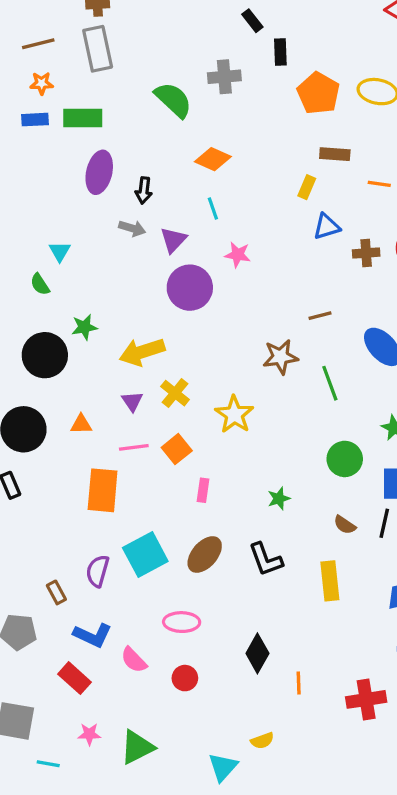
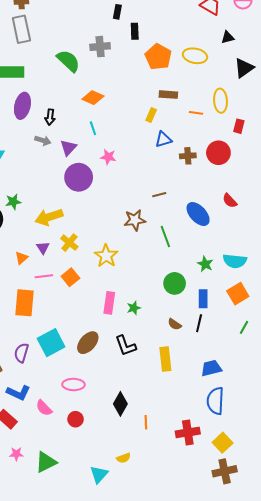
black rectangle: (252, 21) -> (117, 12), turned 48
orange triangle: (81, 424) -> (21, 258), moved, turned -40
pink rectangle: (203, 490) -> (109, 303), moved, size x1.5

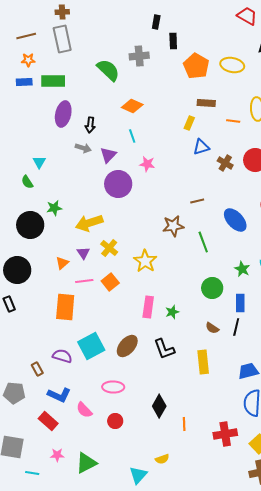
brown cross: (188, 156) -> (225, 163), turned 35
purple semicircle: (21, 353) -> (62, 356), turned 90

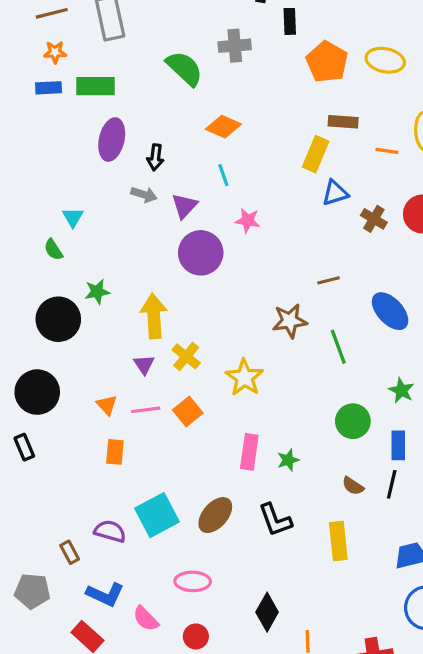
yellow rectangle: (189, 123) -> (316, 154), size x1.5
yellow arrow: (89, 223) -> (154, 316), turned 104
orange triangle: (62, 263) -> (107, 405), moved, turned -32
orange rectangle: (65, 307) -> (115, 452), size x0.6

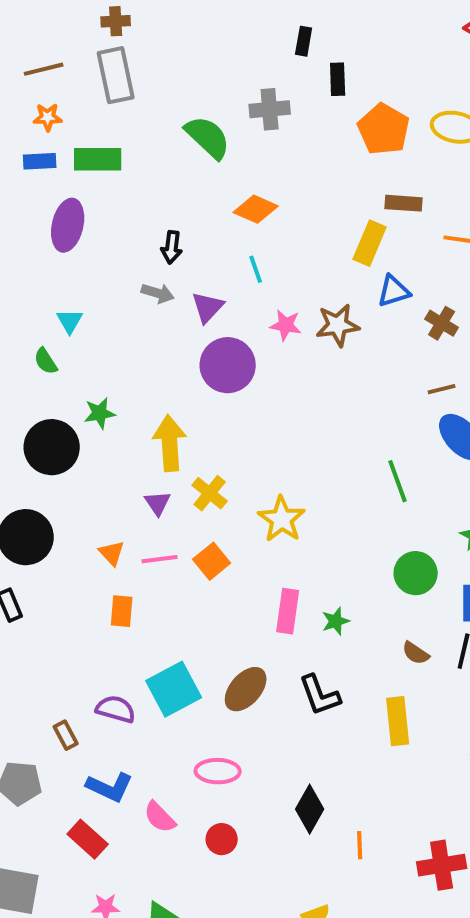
purple ellipse: (112, 140) -> (68, 225), moved
brown line: (329, 280) -> (442, 389), moved
brown star: (290, 321) -> (338, 325), moved

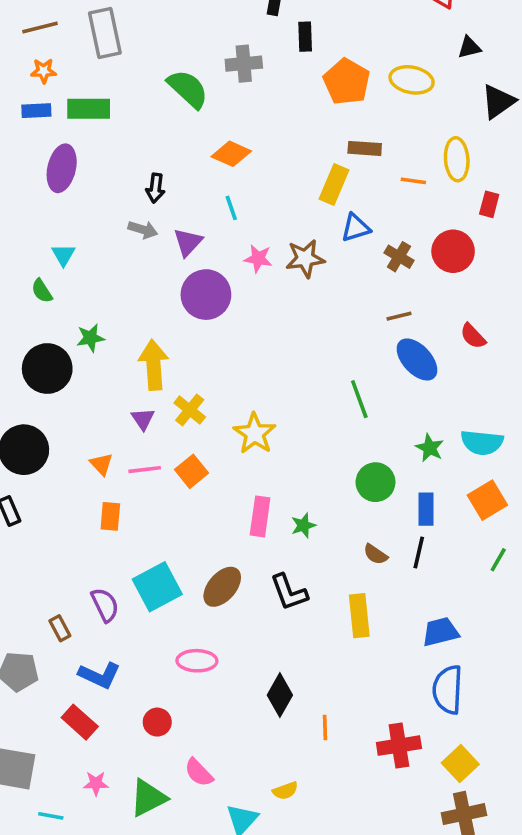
purple semicircle: (116, 709) -> (105, 605), turned 48
pink semicircle: (160, 817) -> (199, 773), moved
red circle: (222, 839) -> (157, 722), moved

